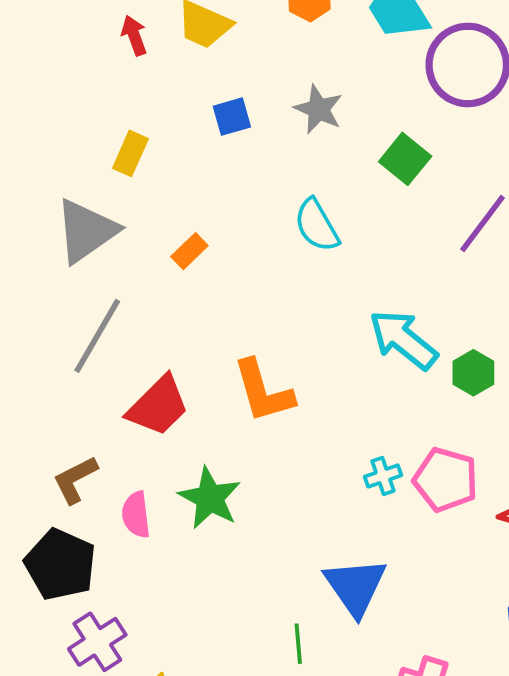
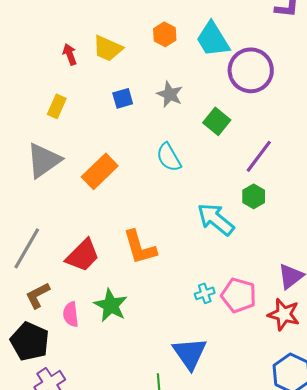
yellow rectangle: (130, 153) -> (57, 106), moved
orange rectangle: (189, 251) -> (100, 171), size x1.8
gray line: (97, 336) -> (27, 248), moved
green hexagon: (473, 373) -> (254, 196), moved

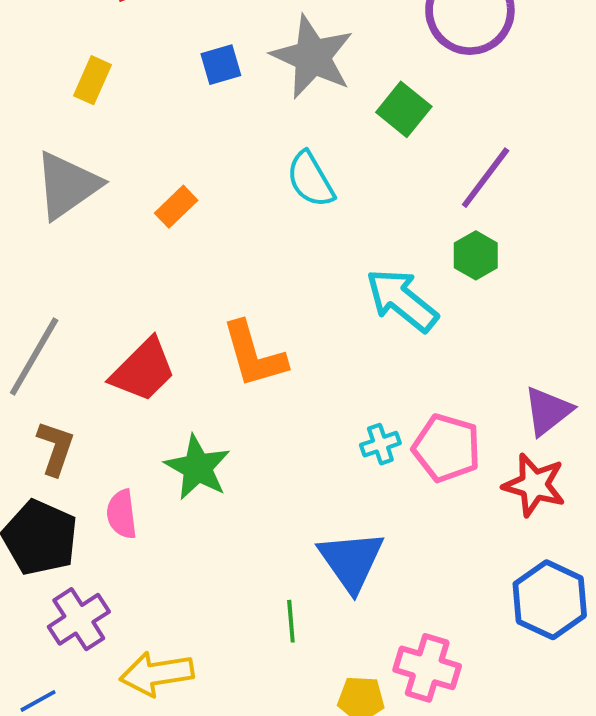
gray star: (170, 94) -> (312, 57), size x1.6
orange rectangle: (100, 171) -> (176, 207), size x0.6
brown L-shape: (38, 295) -> (55, 448), turned 136
pink semicircle: (71, 314) -> (122, 514), moved

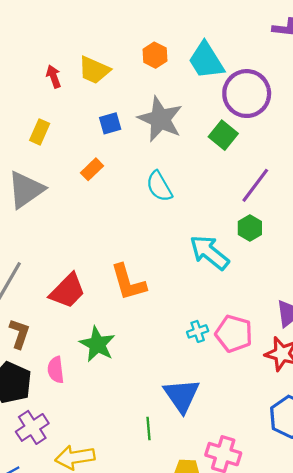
green square: (404, 109) -> (223, 135), moved
orange rectangle: (176, 207) -> (92, 169), moved

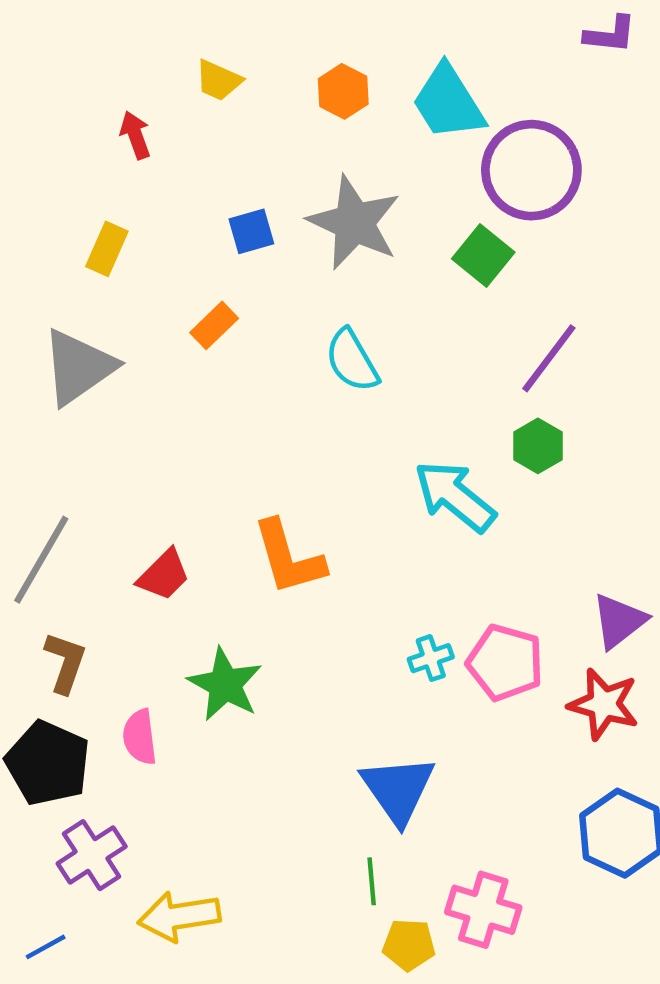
yellow trapezoid: (94, 70) -> (218, 80), moved, size x0.7
red trapezoid: (67, 291) -> (164, 575), size x0.7
green line: (149, 429) -> (372, 881), moved

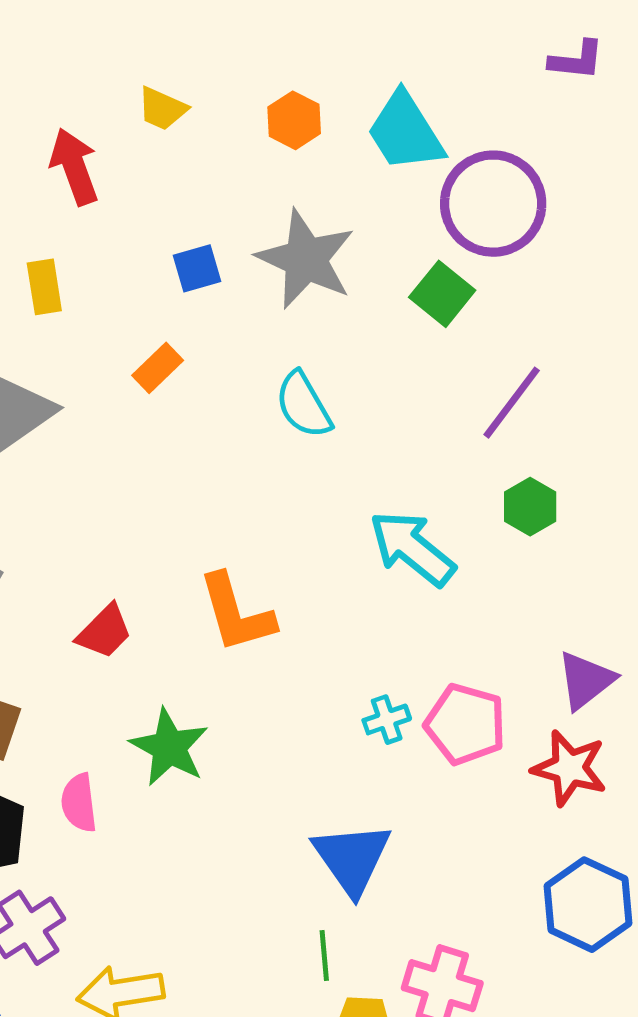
red arrow: (135, 135) -> (74, 167), size x1.5
yellow rectangle: (107, 249) -> (44, 287), turned -33
green hexagon: (538, 446) -> (530, 507), moved

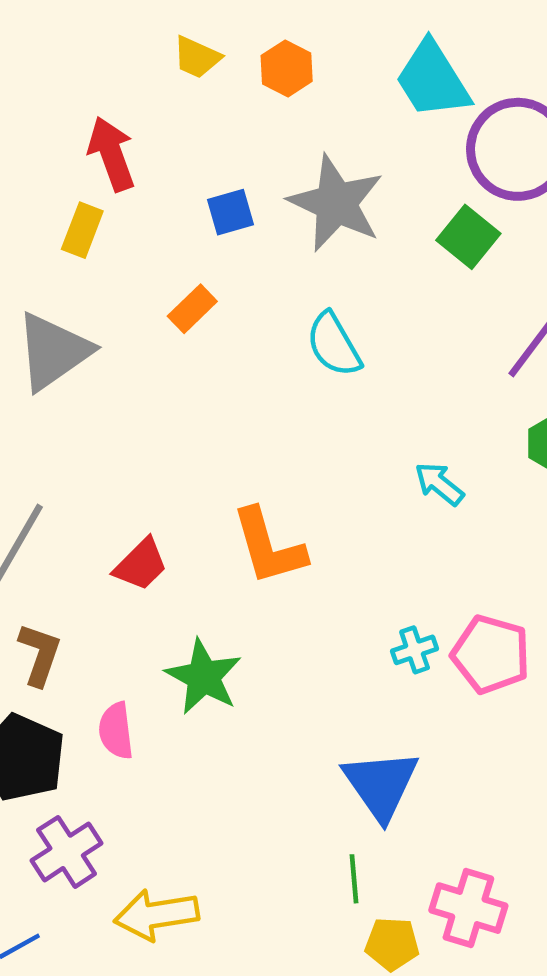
orange hexagon: (294, 120) -> (287, 68), moved
red arrow: (74, 167) -> (112, 154), moved
yellow rectangle: (44, 287) -> (82, 230), turned 30
cyan arrow: (412, 548) -> (439, 484), size x0.6

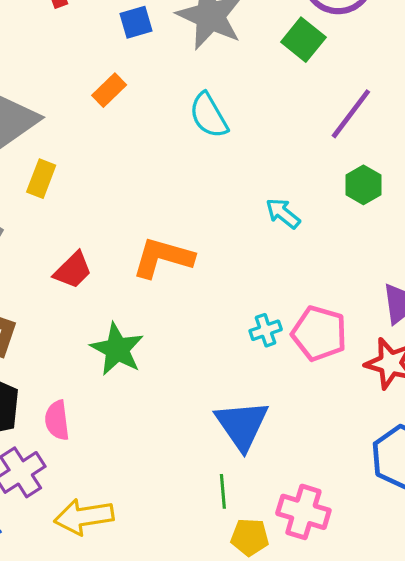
yellow rectangle: (82, 230) -> (41, 179), moved
orange L-shape: (269, 547) -> (163, 258), turned 122
pink semicircle: (116, 731) -> (57, 420), moved

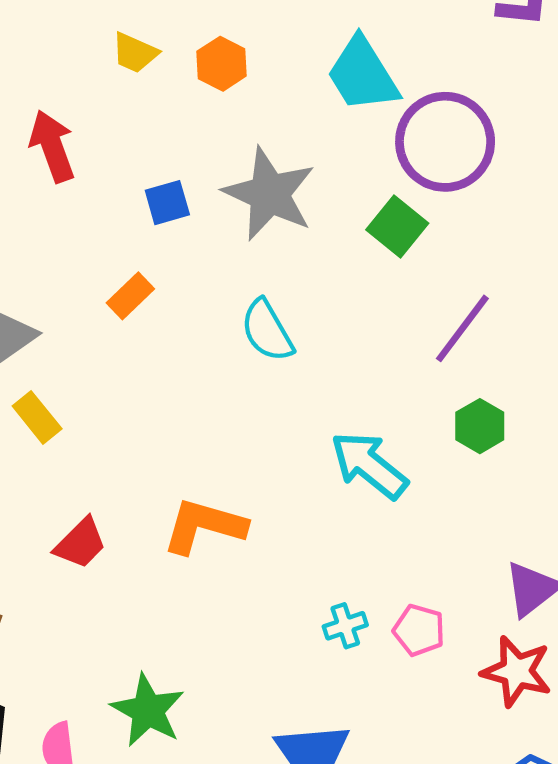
yellow rectangle: (41, 179) -> (37, 417), turned -60
cyan arrow: (283, 213) -> (369, 465), size x1.6
pink pentagon: (319, 333) -> (419, 630), size x0.7
green star: (117, 349) -> (148, 710), moved

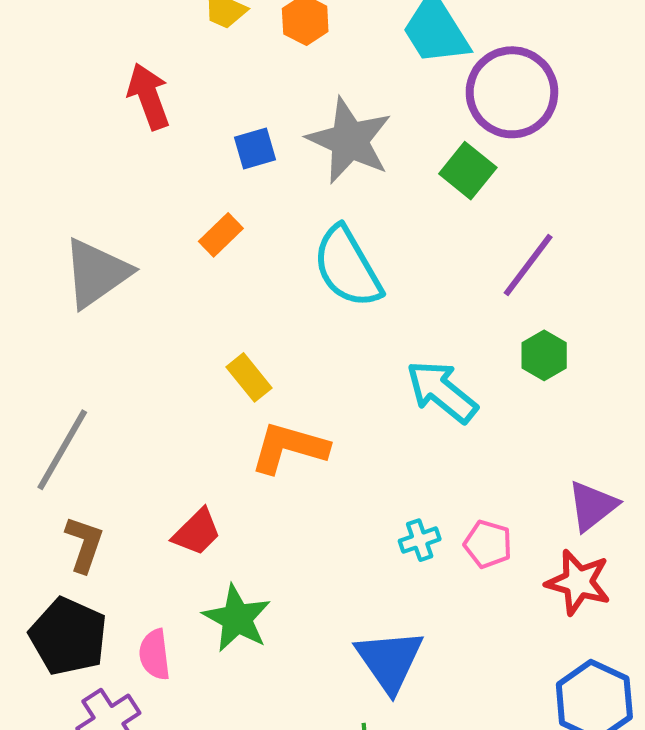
cyan semicircle: (267, 331) -> (347, 267), size x1.4
yellow rectangle: (37, 417) -> (249, 377), moved
red trapezoid: (80, 543) -> (197, 532), moved

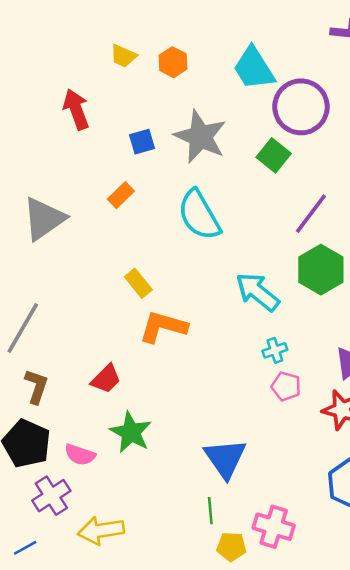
green hexagon: (544, 355) -> (321, 270), size x1.6
cyan cross: (420, 540) -> (275, 350), moved
pink semicircle: (155, 655) -> (80, 455), turned -64

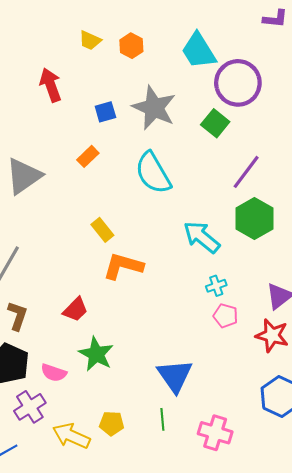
yellow arrow: (101, 530) -> (71, 436), turned 33
yellow pentagon: (231, 547) -> (112, 423), moved

